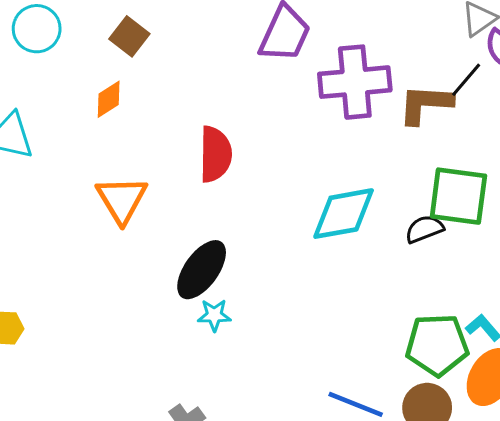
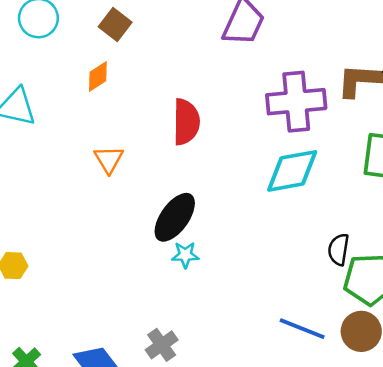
purple cross: (355, 82) -> (296, 102), moved
orange triangle: (122, 200) -> (109, 159), size x0.7
black semicircle: (424, 229) -> (339, 249), moved, turned -60

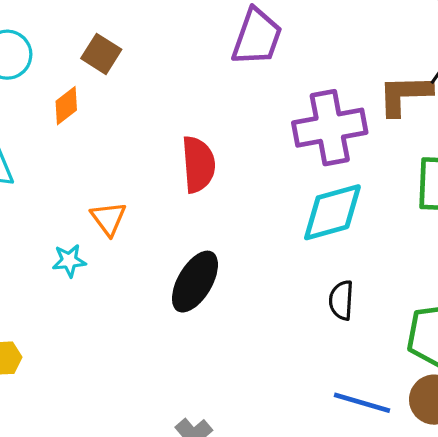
orange diamond: (98, 76) -> (66, 106), moved
black semicircle: (339, 249) -> (341, 300), moved
cyan star: (185, 255) -> (69, 261), moved

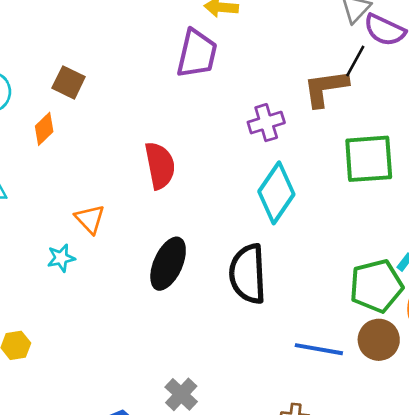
purple cross: (330, 128) -> (266, 123), size x0.6
cyan diamond: (332, 212) -> (276, 193), turned -34
black semicircle: (341, 300) -> (248, 274), moved, size x1.8

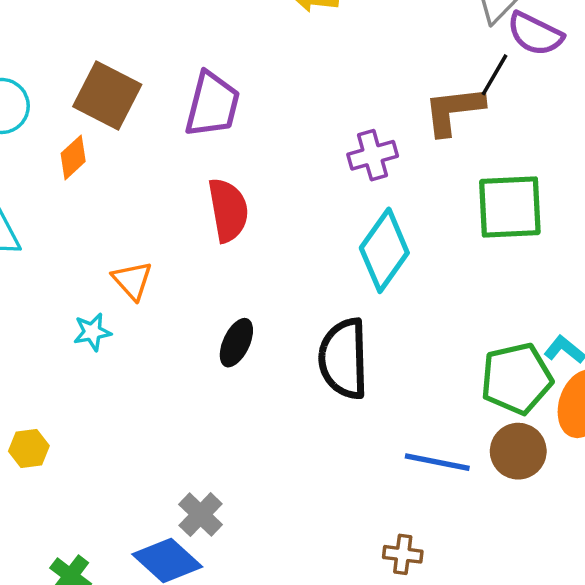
purple trapezoid: (197, 54) -> (212, 105), moved
brown square: (69, 82) -> (107, 95), size x1.5
black ellipse: (168, 264) -> (236, 343), size x0.7
gray cross: (181, 394) -> (201, 515), moved

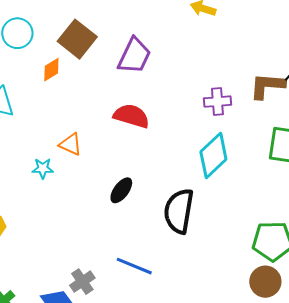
red semicircle: (228, 210) -> (131, 116), turned -75
orange triangle: (132, 280) -> (71, 144), turned -35
blue line: (437, 462) -> (134, 266), moved

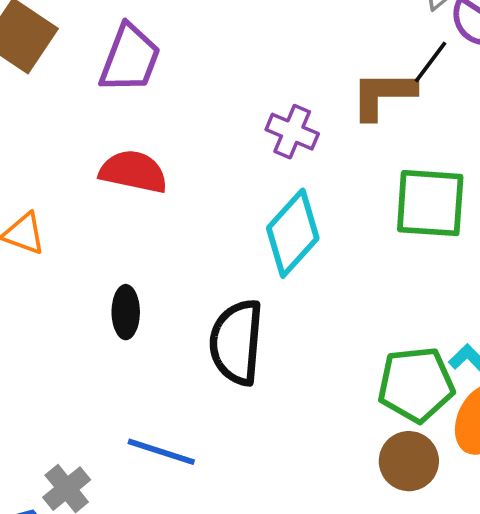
purple cross: (217, 102) -> (292, 132), turned 32
black ellipse: (121, 190) -> (126, 312), turned -32

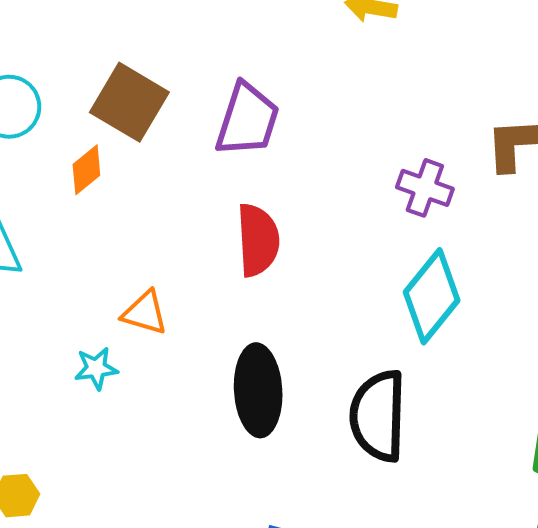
red semicircle: (133, 172) -> (258, 240), turned 78
black ellipse: (126, 312) -> (258, 390), size x1.6

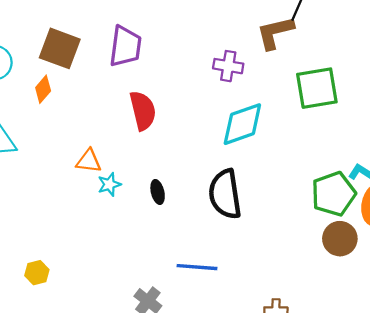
cyan diamond: (432, 296) -> (242, 124), turned 42
cyan star: (96, 368) -> (109, 184), moved
black ellipse: (258, 390) -> (158, 192), size x0.5

